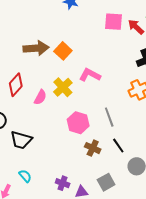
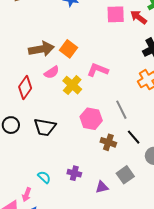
pink semicircle: (40, 97) -> (52, 72), moved, turned 35
black trapezoid: (21, 140) -> (45, 127), moved
purple cross: (63, 183) -> (74, 173), moved

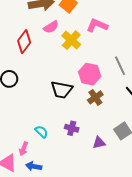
black trapezoid: (45, 127) -> (62, 90), moved
brown cross: (108, 142) -> (95, 97), moved, turned 35

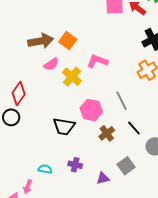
red diamond: (24, 42) -> (19, 94), moved
brown cross: (95, 97) -> (107, 133), moved
cyan semicircle: (41, 132) -> (45, 169), turned -32

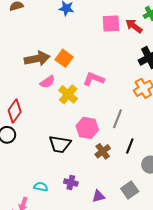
gray line: (121, 101) -> (118, 119), turned 48
black line: (134, 128) -> (130, 146), turned 63
gray square: (126, 166) -> (130, 190), moved

